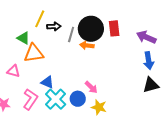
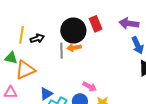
gray line: (71, 35) -> (61, 51), moved
blue triangle: (47, 82) -> (46, 94), turned -40

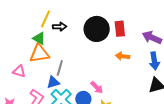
orange arrow: (74, 48) -> (123, 56), moved
gray line: (61, 51) -> (60, 68), moved
green triangle: (11, 58) -> (39, 38), moved

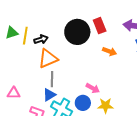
green triangle: (39, 38) -> (12, 33), moved, turned -32
orange triangle: (39, 53) -> (48, 59), moved
orange arrow: (123, 56) -> (110, 51), turned -152

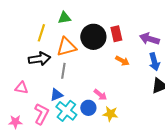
green triangle: (12, 33) -> (64, 18), moved
black arrow: (41, 39) -> (39, 59), moved, size x1.5
orange triangle: (48, 59) -> (66, 47), moved
gray line: (52, 79) -> (63, 71), moved

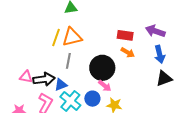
yellow line: (41, 33) -> (56, 38), moved
red rectangle: (116, 34) -> (125, 35), moved, turned -70
black circle: (93, 37) -> (102, 68), moved
black arrow: (39, 59) -> (44, 79), moved

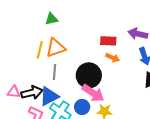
blue triangle: (61, 85) -> (49, 96), size x1.5
pink arrow: (105, 86) -> (93, 93), size x1.6

